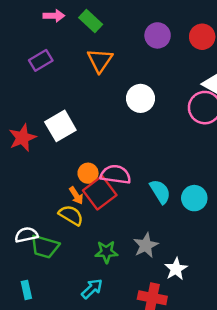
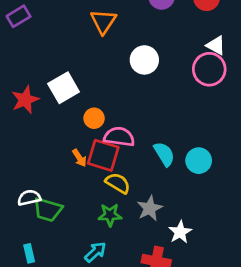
purple rectangle: (41, 60) -> (19, 16), moved
orange circle: (88, 173) -> (94, 118), moved
red square: (100, 193) -> (103, 155), turned -36
yellow semicircle: (71, 215) -> (118, 183), moved

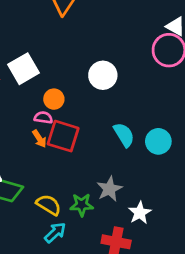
white circle: (144, 60) -> (103, 75), moved
pink semicircle: (119, 137) -> (43, 118), moved, size x0.6
yellow semicircle: (118, 183) -> (49, 205), moved
green star: (110, 215) -> (82, 205), moved

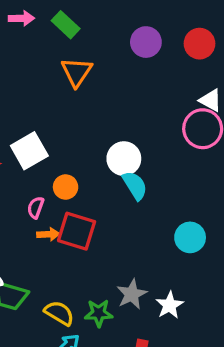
pink semicircle: (43, 118) -> (36, 207), moved, turned -78
cyan semicircle: (124, 135) -> (135, 185), moved
orange arrow: (39, 139) -> (48, 234), turned -60
white star: (140, 213) -> (170, 305), moved

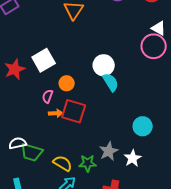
cyan circle: (190, 237) -> (143, 126), moved

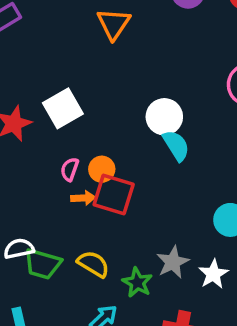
orange circle: (67, 83) -> (102, 169), moved
yellow semicircle: (63, 163) -> (93, 264), moved
green star: (88, 163) -> (137, 282), turned 30

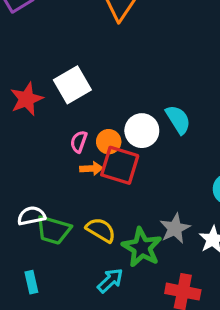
white circle: (164, 117) -> (142, 131), moved
green star: (137, 282) -> (142, 247), size x1.4

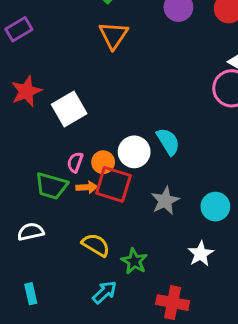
red star: (27, 99) -> (26, 91), moved
gray star: (175, 228) -> (165, 201), moved
green trapezoid: (53, 230) -> (51, 186), moved
green star: (142, 247) -> (134, 261), size x0.7

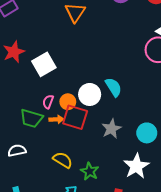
white star: (201, 254) -> (136, 166), size x1.4

